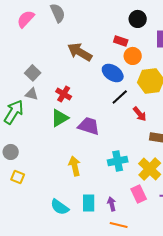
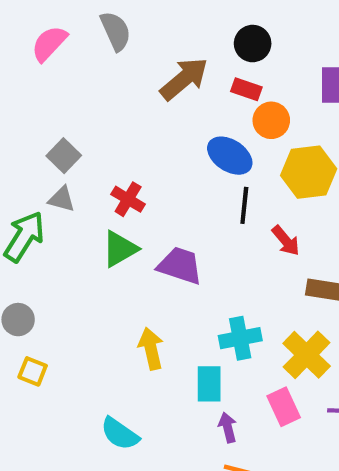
black circle: (138, 19) -> (253, 44), moved
brown arrow: (80, 52) -> (184, 79), moved, turned 110
black line: (120, 97) -> (244, 205), turned -42
cyan rectangle: (89, 203) -> (209, 384), moved

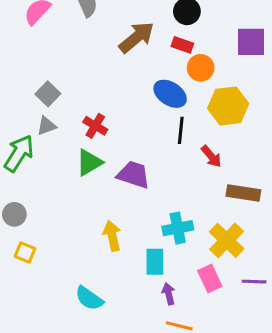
gray triangle: (62, 199) -> (46, 126), turned -35

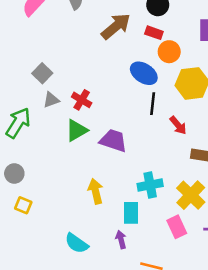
gray triangle: (46, 126) -> (51, 100), moved
purple arrow: (169, 294) -> (121, 240), moved

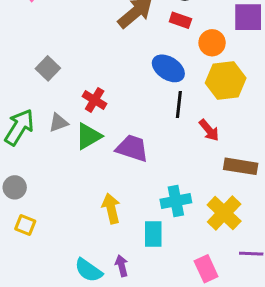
orange circle: (169, 52) -> (212, 43), moved
gray triangle: (51, 100) -> (58, 123), moved
pink rectangle: (177, 227) -> (206, 269), moved
purple arrow: (121, 240) -> (122, 266), moved

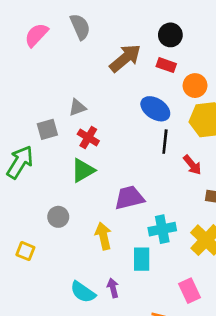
gray square: (48, 68) -> (47, 129), moved, turned 30
gray triangle: (58, 123) -> (77, 107), moved
purple trapezoid: (132, 148) -> (129, 198), moved, turned -32
gray circle: (15, 187) -> (58, 217), moved

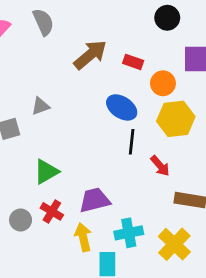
black circle: (170, 35) -> (167, 18), moved
red cross: (88, 137) -> (52, 211), moved
yellow arrow: (103, 236) -> (83, 237), moved

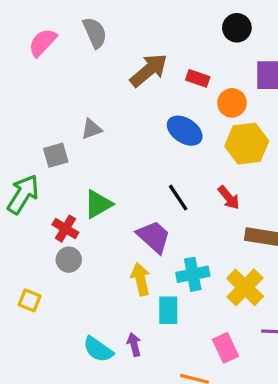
black line: (132, 142) -> (178, 198), moved, turned -40
purple trapezoid: (95, 200) -> (154, 237), turned 56
red cross: (52, 211) -> (65, 229), moved

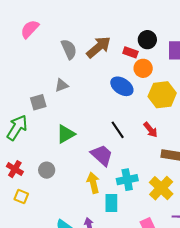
black circle: (237, 28) -> (147, 40), moved
gray semicircle: (95, 33) -> (69, 49), moved
orange circle: (232, 103) -> (143, 68), moved
red cross: (65, 229) -> (15, 169), moved

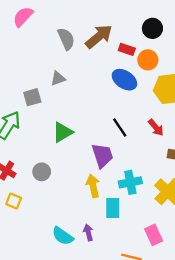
red rectangle: (130, 52) -> (127, 49), moved
purple trapezoid: (102, 155) -> (102, 155), turned 30

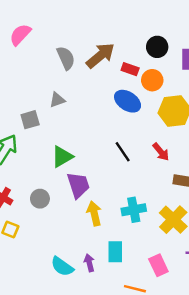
purple trapezoid: (102, 155) -> (78, 185), moved
cyan rectangle: (113, 208) -> (115, 252), moved

